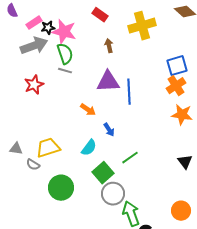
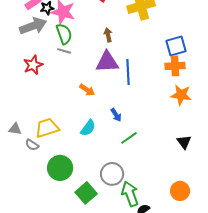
brown arrow: (109, 46) -> (108, 35), moved
orange cross: (176, 86) -> (175, 66), turned 30
blue arrow: (109, 130) -> (116, 115), moved
green square: (103, 173) -> (86, 193), moved

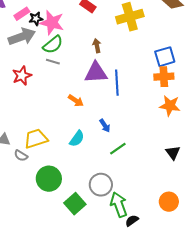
green semicircle: (64, 34) -> (53, 45), turned 70

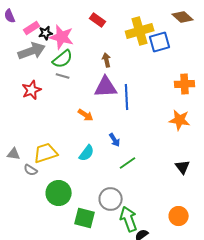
blue square: (165, 57) -> (160, 42), moved
orange cross: (164, 77) -> (185, 84), moved
green square: (75, 204) -> (85, 218), turned -35

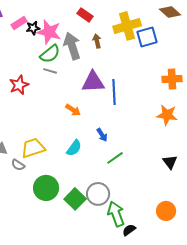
gray arrow: (32, 51) -> (72, 46), moved, turned -88
brown arrow: (107, 60) -> (97, 41), moved
green square: (85, 218) -> (75, 199), moved, turned 30

